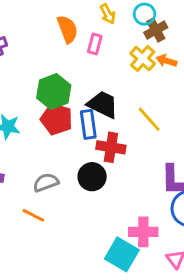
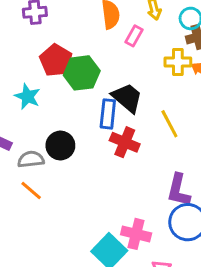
yellow cross: (143, 59) -> (178, 62), turned 35
red pentagon: (57, 119) -> (56, 60), moved
black circle: (92, 177) -> (60, 146), moved
gray semicircle: (46, 182) -> (31, 159), moved

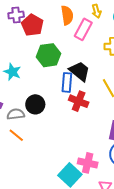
pink rectangle: (134, 36) -> (83, 29), size x1.5
red pentagon: (56, 60) -> (32, 25), moved

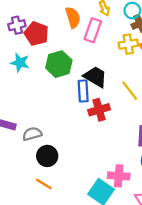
cyan star: (12, 72) -> (20, 63), moved
red cross: (79, 101) -> (99, 110), turned -30
black circle: (35, 104) -> (47, 156), moved
orange line: (16, 135) -> (44, 184), moved

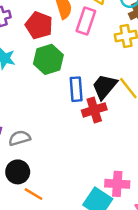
red pentagon: (36, 34) -> (39, 25), moved
black trapezoid: (95, 77) -> (104, 87), moved, turned -80
black circle: (47, 156) -> (18, 172), moved

